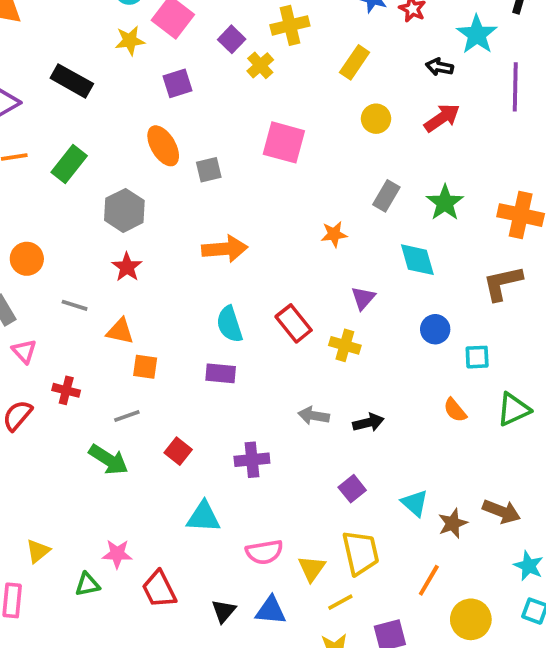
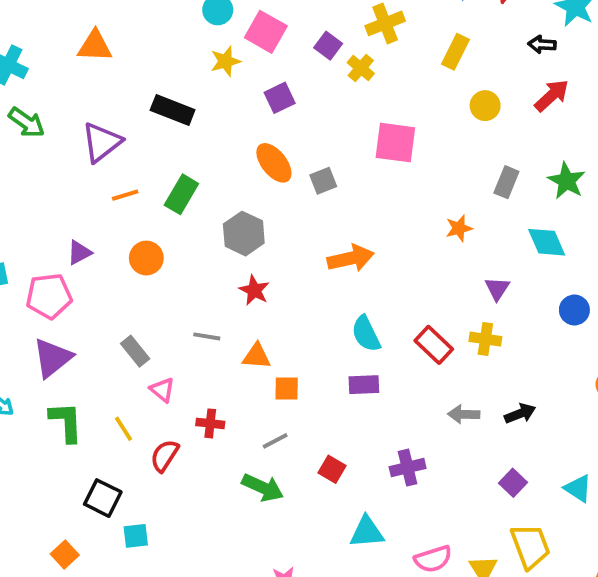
orange circle: (27, 259) -> (146, 258), moved
red rectangle: (294, 323) -> (434, 345), moved

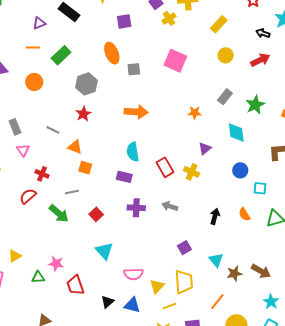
purple triangle: (102, 142) -> (39, 23), moved, size x0.6
black arrow: (520, 414) -> (215, 216), moved, turned -70
red semicircle: (165, 456) -> (28, 196), moved
purple cross: (408, 468) -> (136, 208), moved
cyan triangle: (367, 532) -> (104, 251), turned 36

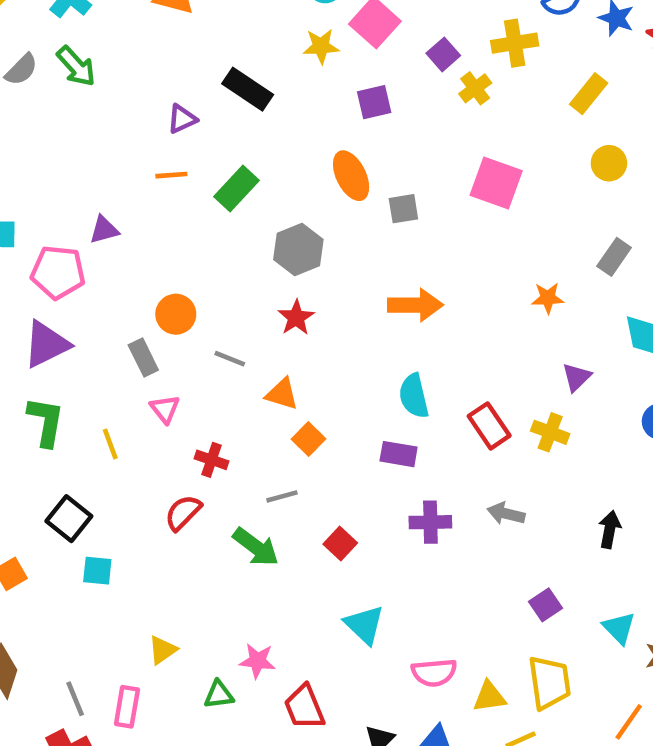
orange circle: (34, 82) -> (176, 314), moved
orange square: (85, 168) -> (309, 439), turned 32
yellow triangle: (157, 286) -> (489, 697), turned 42

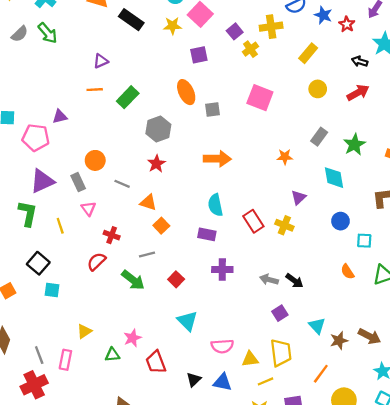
black rectangle: (248, 89) -> (131, 20), moved
purple triangle: (46, 344) -> (42, 181), moved
gray arrow: (506, 514) -> (269, 280), moved
black arrow: (610, 530) -> (294, 281), moved, turned 114
pink star: (257, 661) -> (132, 338), turned -30

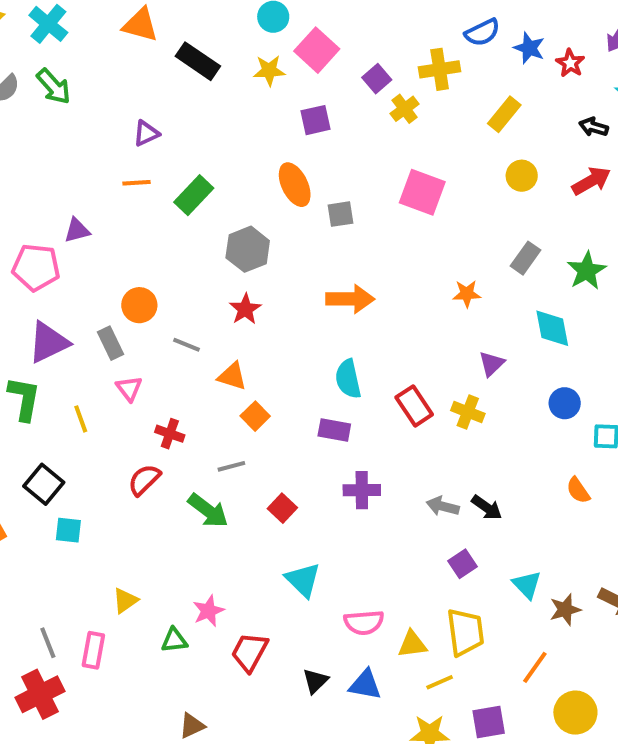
red trapezoid: (156, 362) -> (249, 652), turned 50

